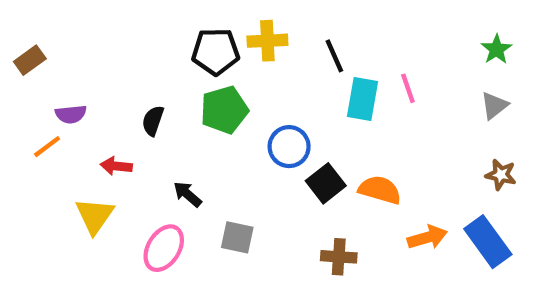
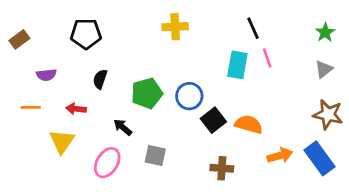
black pentagon: (216, 52) -> (86, 34), moved
black line: (334, 56) -> (253, 28), moved
green pentagon: (224, 110) -> (147, 93), moved
orange line: (47, 147) -> (31, 107), moved, turned 36
brown star: (501, 175) -> (328, 114), size x1.5

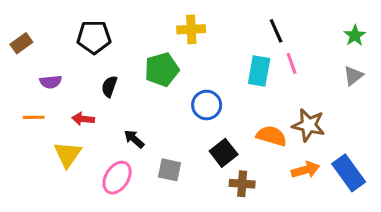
green pentagon: (147, 93) -> (162, 69), moved
brown star: (328, 114) -> (309, 125), moved
black square: (213, 120) -> (224, 153), moved

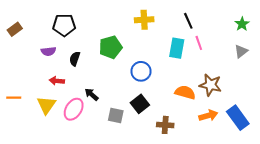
yellow cross: (191, 29) -> (144, 20), moved
purple semicircle: (51, 82) -> (48, 51), moved
orange line: (34, 117) -> (14, 98), moved
black square: (224, 153) -> (140, 104), moved
pink ellipse: (117, 178) -> (74, 109), moved

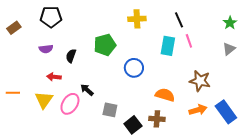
black pentagon: (64, 25) -> (51, 17), moved
orange semicircle: (185, 92) -> (165, 95), moved
black square: (140, 104) -> (133, 125), moved

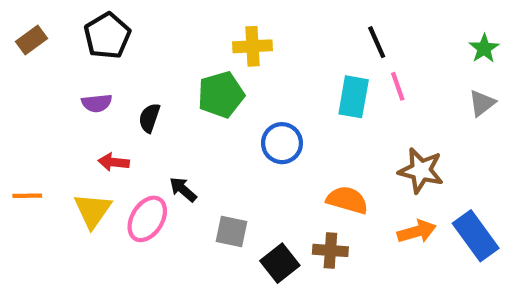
black pentagon: (51, 17) -> (107, 36), turned -30
yellow cross: (137, 19) -> (253, 46), moved
brown rectangle: (14, 28) -> (31, 40), moved

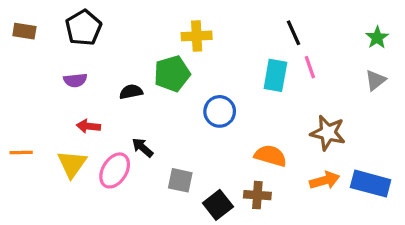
brown rectangle: (31, 40) -> (24, 31), turned 45
black semicircle: (149, 118) -> (131, 92), moved, turned 60
blue rectangle: (476, 236) -> (371, 184), turned -39

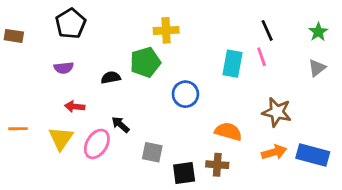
brown rectangle: (24, 31) -> (14, 36), moved
black line: (293, 33) -> (267, 30), moved
black square: (218, 205) -> (184, 173), turned 30

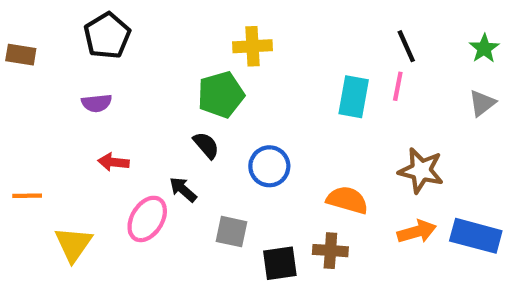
pink line: (262, 57) -> (398, 86), turned 30
black semicircle: (111, 77) -> (206, 145), moved, turned 60
blue circle: (185, 94) -> (269, 166), moved
yellow triangle: (61, 138) -> (73, 244), moved

